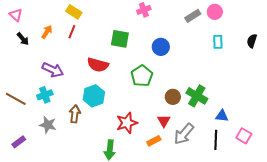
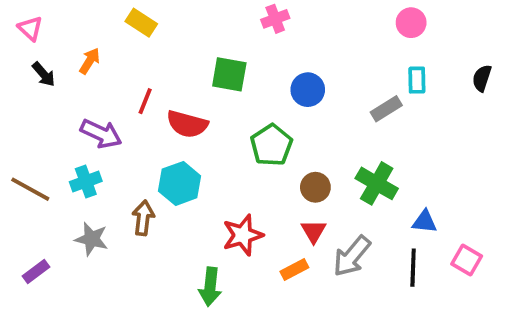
gray rectangle: (193, 16) -> (386, 109), moved
red line: (72, 32) -> (145, 101), moved
brown circle: (173, 97) -> (315, 187), moved

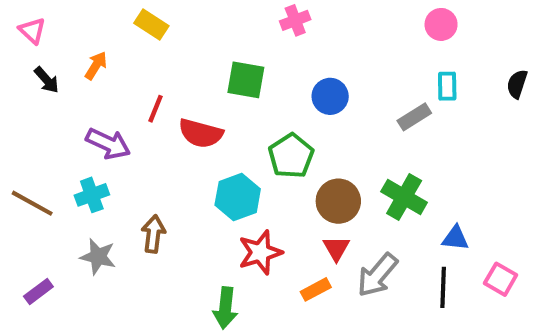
cyan hexagon: (180, 183) -> (238, 197), moved
brown circle: (315, 187) -> (338, 201), size x1.4

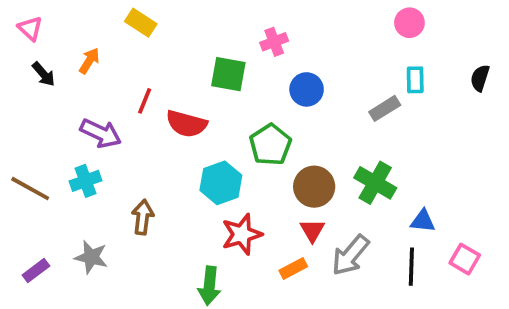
pink cross: (295, 20) -> (274, 42), moved
gray star: (98, 257) -> (91, 257), moved

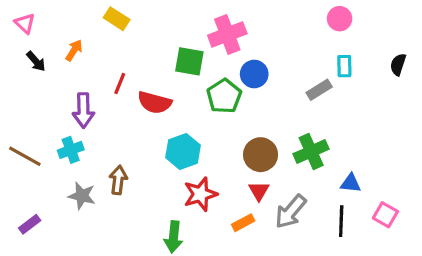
pink cross: (274, 42) -> (227, 34), size x1.6
purple arrow: (101, 133) -> (83, 110), turned 64
green pentagon: (270, 145) -> (224, 96), moved
green cross: (375, 183) -> (311, 151), turned 36
gray star: (91, 257) -> (82, 196), moved

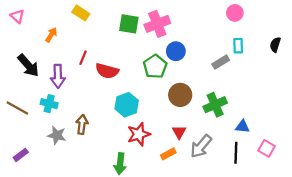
black arrow: (36, 61) -> (28, 65), moved, size x1.6
green square: (189, 61) -> (129, 24), moved
cyan cross: (71, 150) -> (49, 104), turned 35
brown circle: (261, 155) -> (180, 95), moved

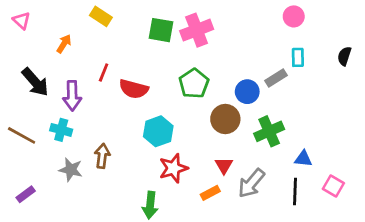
blue circle: (176, 51) -> (247, 92), moved

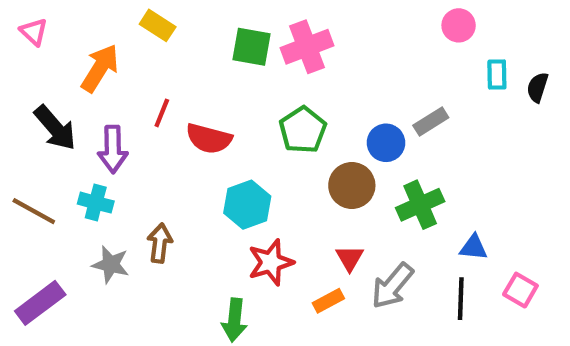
orange arrow: (64, 44) -> (100, 68), size x1.6
cyan rectangle: (298, 57) -> (497, 74), moved
purple rectangle: (26, 194) -> (40, 303), size x1.6

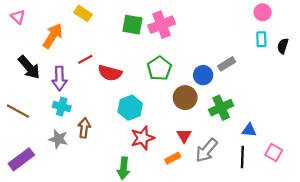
pink circle: (459, 25) -> (263, 12), moved
red line: (162, 113) -> (85, 59), turned 40
cyan cross: (96, 203) -> (62, 107), moved

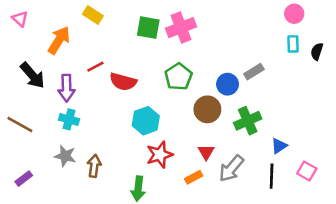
brown arrow: (84, 128) -> (94, 166), moved
blue triangle: (249, 130) -> (279, 146), turned -40
purple rectangle: (21, 159) -> (24, 179), size x0.6

